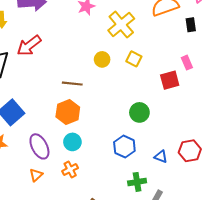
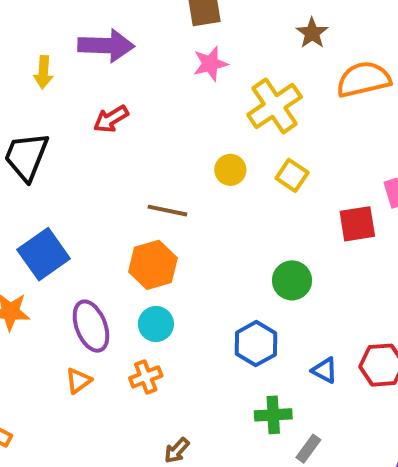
red arrow: (29, 46) -> (111, 119), moved, size x0.7

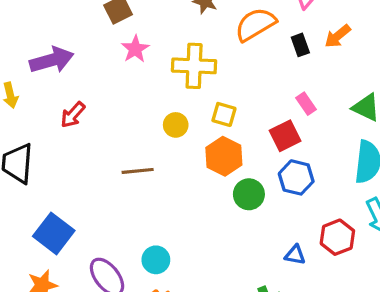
yellow cross: (275, 106) -> (194, 66), turned -36
orange hexagon: (153, 265) -> (224, 156), moved
blue hexagon: (256, 344) -> (296, 177), moved

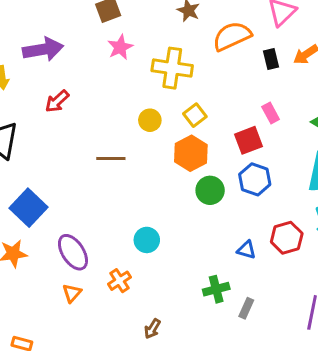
yellow square: (224, 114) -> (195, 115), turned 30
cyan circle: (156, 260) -> (147, 240), moved

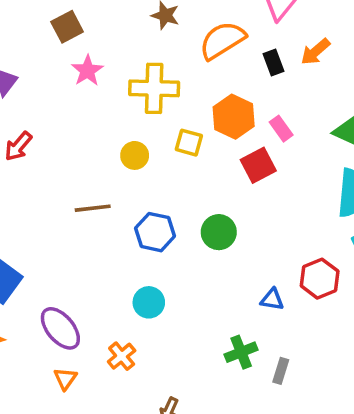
yellow square: (195, 115) -> (189, 143), turned -30
orange hexagon: (191, 153) -> (234, 117), moved
blue hexagon: (255, 179) -> (155, 232), moved

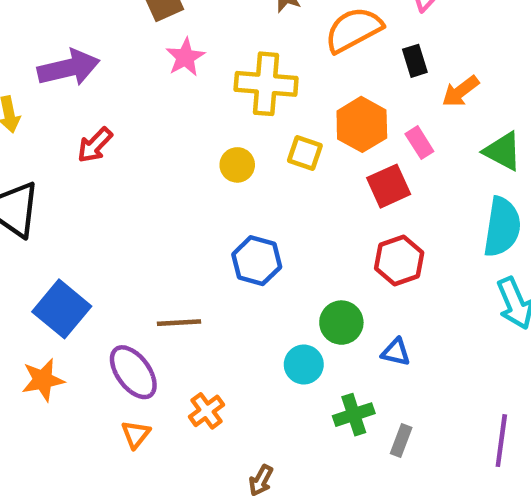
orange arrow: (315, 52) -> (460, 91), moved
brown line: (93, 208) -> (179, 323), moved
green circle: (219, 232) -> (341, 323), moved
red hexagon: (320, 279) -> (399, 261), moved
cyan circle: (149, 302) -> (304, 365), moved

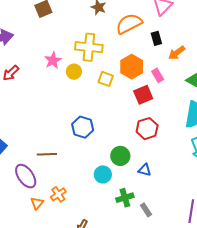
pink star: (185, 57) -> (53, 60), moved
yellow circle: (237, 165) -> (74, 72), moved
orange triangle: (136, 434) -> (37, 203), moved
gray rectangle: (401, 441) -> (146, 210), turned -56

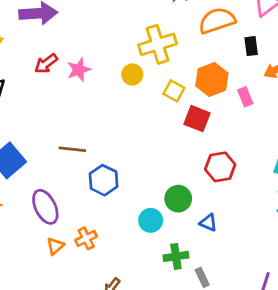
yellow cross: (89, 47) -> (158, 44), turned -32
pink star: (53, 60) -> (79, 70), moved
red square: (143, 95) -> (197, 119), moved, turned 36
blue hexagon: (83, 127) -> (104, 180), moved
brown line: (47, 154) -> (72, 149), moved

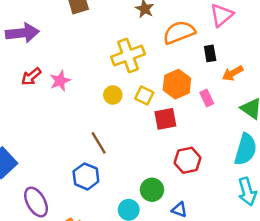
yellow circle: (132, 74) -> (113, 95), moved
red square: (197, 119) -> (165, 119), turned -30
brown line: (72, 149) -> (99, 143), moved, turned 55

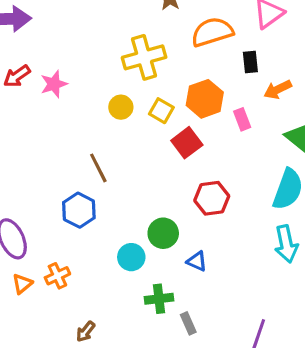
red square: (165, 119) -> (187, 143), turned -30

